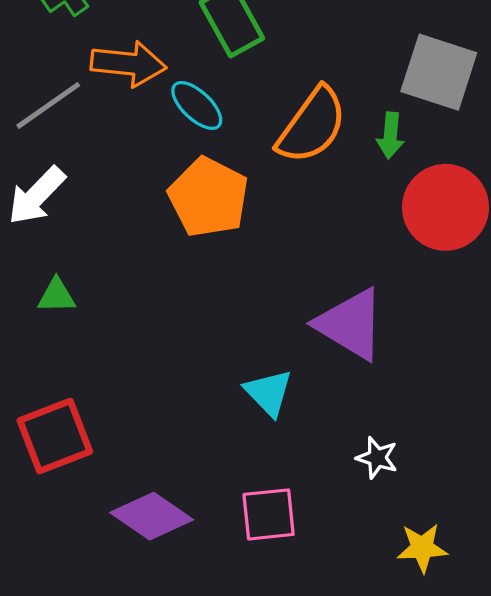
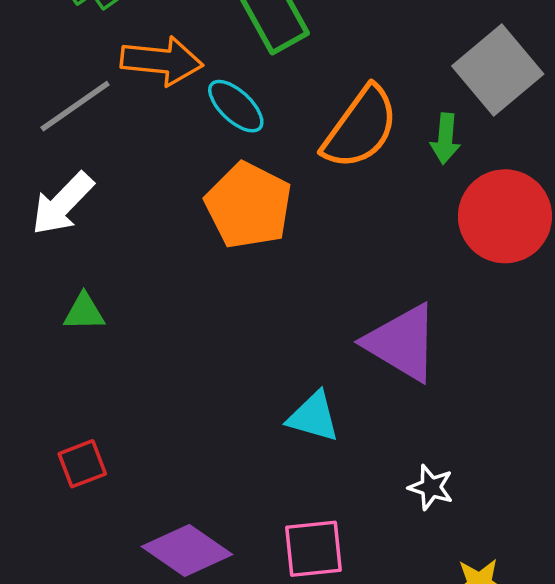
gray square: (439, 72) -> (498, 70), turned 32
cyan triangle: (269, 393) -> (313, 417), turned -30
red square: (55, 436) -> (82, 464), size x0.6

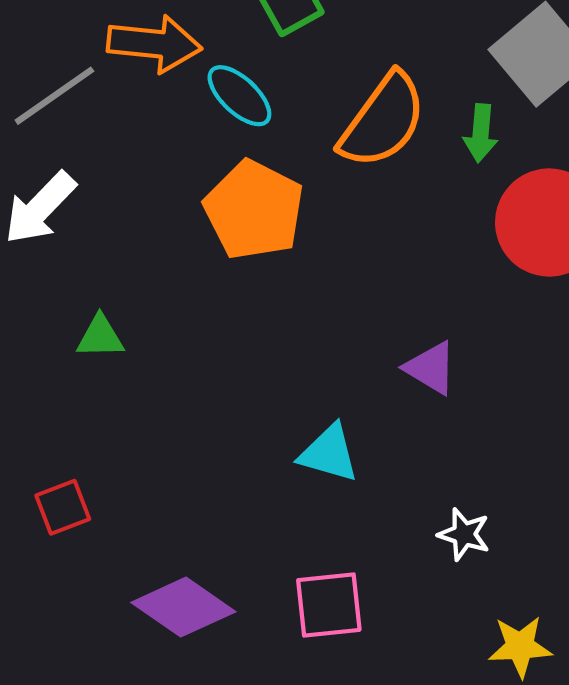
green triangle: (84, 312) -> (100, 337), moved
purple triangle: (402, 343) -> (431, 368), size x0.6

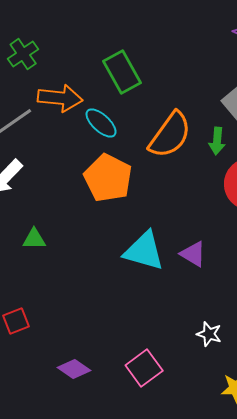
cyan triangle: (329, 453) -> (144, 251), moved, size x1.4
pink square: (329, 605) -> (144, 368), turned -30
purple diamond: (183, 607) -> (74, 369), size x0.7

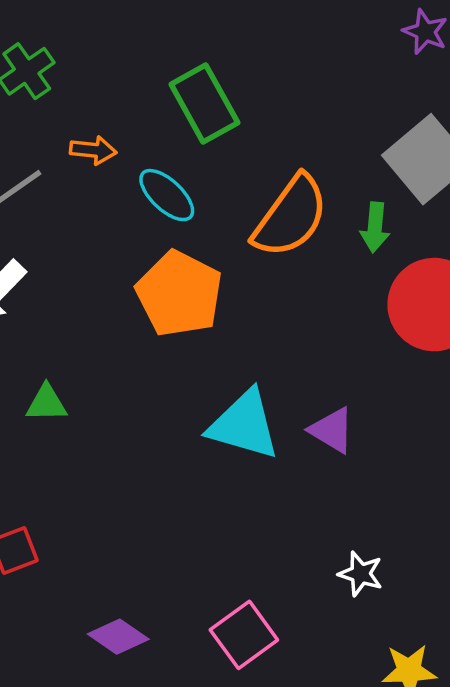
orange arrow: (60, 98) -> (93, 150), size x0.6

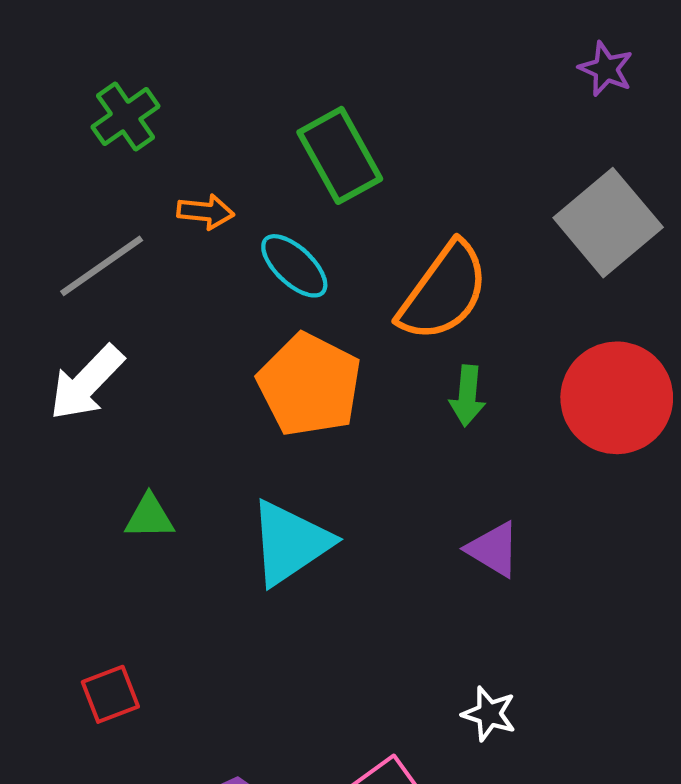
green arrow: (375, 227) -> (467, 396), moved
cyan triangle: (244, 425) -> (290, 543), moved, turned -50
white star: (361, 574) -> (489, 714), moved

